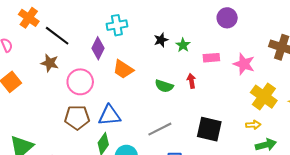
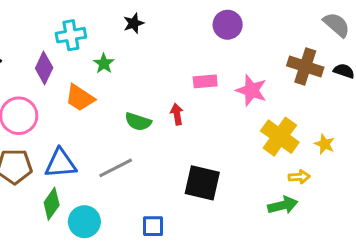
black star: (161, 40) -> (134, 23), moved
green star: (183, 45) -> (104, 64), moved
yellow arrow: (253, 125) -> (299, 177), moved
gray line: (160, 129) -> (116, 168), moved

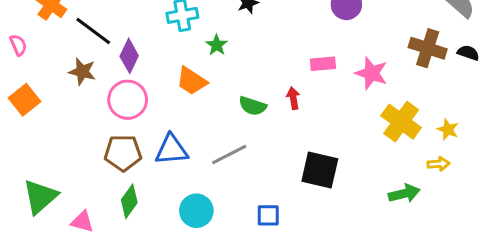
purple diamond: (44, 68) -> (129, 56), moved
yellow arrow: (299, 177) -> (439, 164), moved
green diamond: (52, 204) -> (129, 201), moved

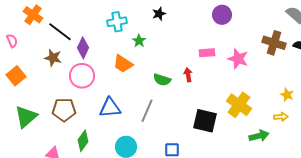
yellow cross: (401, 122) -> (239, 105), moved
brown pentagon: (123, 153) -> (64, 110), moved
gray line: (229, 154) -> (147, 111), turned -40
green triangle: (40, 197) -> (26, 117), moved

